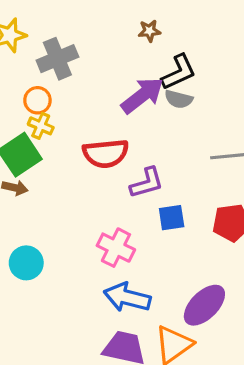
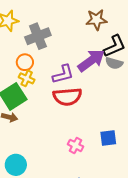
brown star: (149, 31) -> (96, 20), size x1.5
purple L-shape: (147, 183) -> (63, 74), moved
pink cross: (116, 248) -> (76, 145), moved, size x0.7

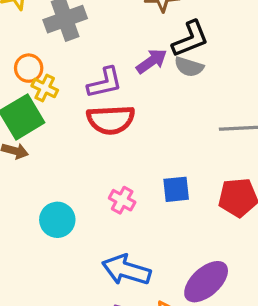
purple arrow: (91, 60) -> (152, 61), size x0.7
orange circle: (25, 62) -> (29, 68), moved
cyan circle: (16, 165) -> (57, 220), moved

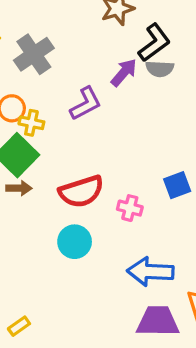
red semicircle: (111, 120) -> (81, 192), moved

